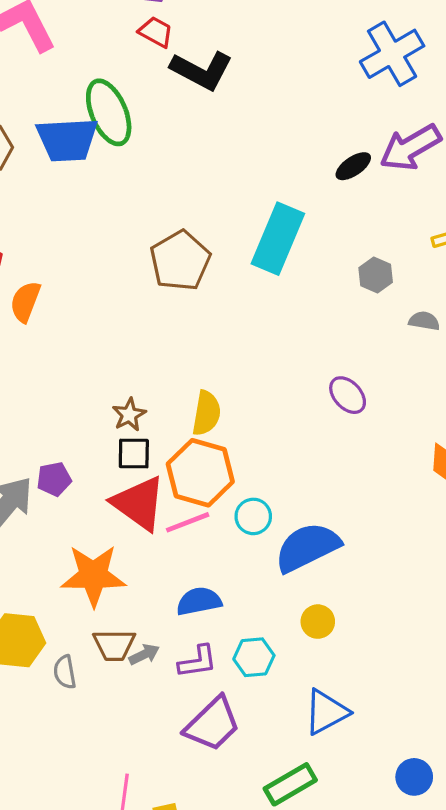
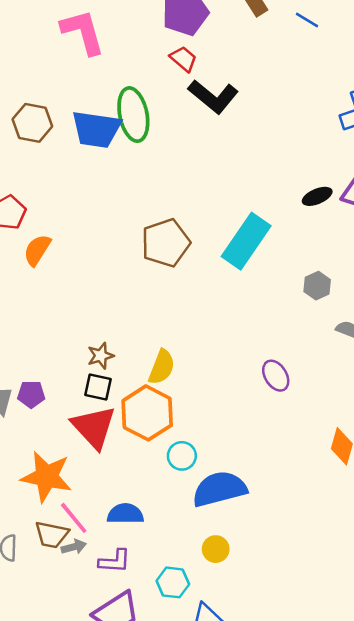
pink line: (188, 522) -> (74, 518), moved, turned 60
cyan hexagon: (254, 657) -> (173, 582), moved

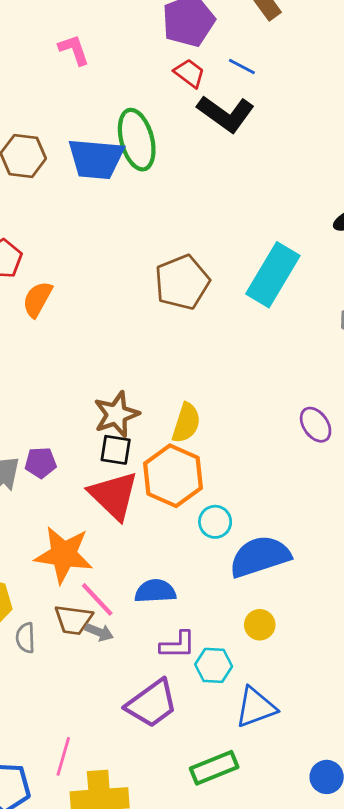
blue line: (307, 20) -> (242, 66), moved
pink L-shape: (83, 32) -> (74, 50), size x0.6
brown star: (101, 356) -> (116, 414), size x1.5
gray arrow: (74, 547) -> (99, 632), turned 40
purple L-shape: (115, 561) -> (178, 645), moved

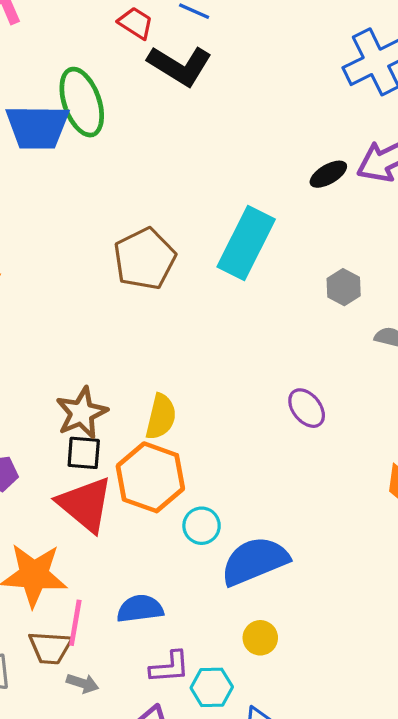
pink line: (97, 599) -> (75, 623), turned 57
gray arrow: (99, 632) -> (83, 683), moved

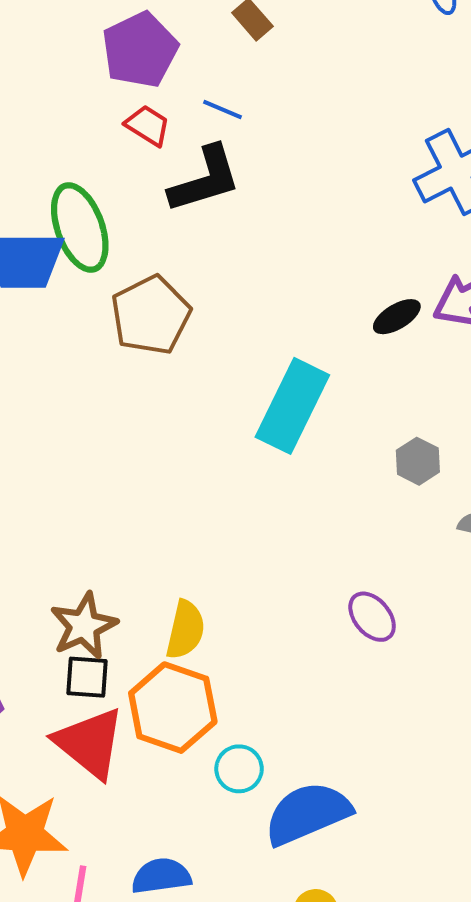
black L-shape: (180, 66) -> (205, 179), turned -48
brown pentagon: (145, 259) -> (151, 315), moved

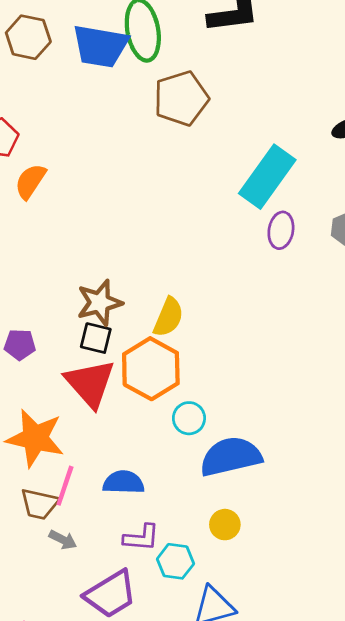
purple ellipse: (372, 617) -> (281, 230), moved, turned 40

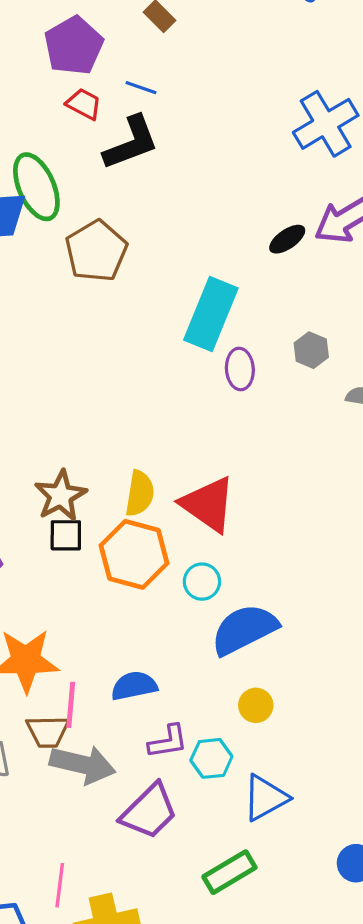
red triangle: (90, 383) -> (208, 504), moved
cyan circle: (189, 418) -> (202, 582), moved
gray arrow: (63, 540) -> (83, 764), size x2.0

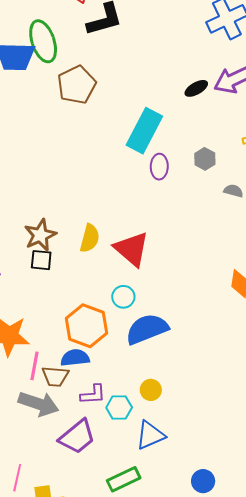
orange hexagon: (134, 554) -> (87, 326), moved
yellow circle: (256, 705) -> (151, 390), moved
brown trapezoid: (48, 732) -> (55, 376), moved

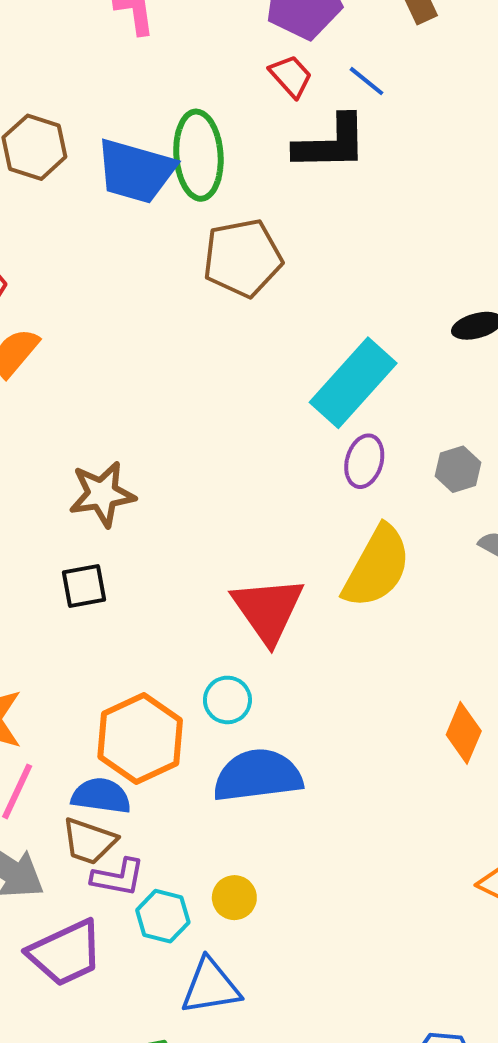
brown star: (40, 235) -> (102, 494), moved
yellow semicircle: (90, 238) -> (377, 567), moved, size x1.5
black square: (41, 260) -> (84, 586), turned -30
brown trapezoid: (55, 376) -> (89, 841), moved

